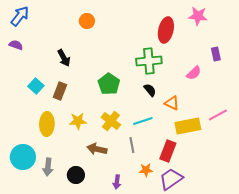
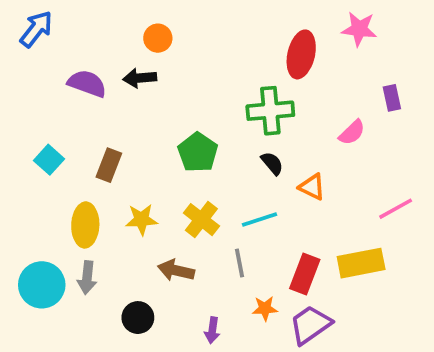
purple semicircle: (16, 45) -> (87, 83), moved, size x1.5
black arrow: (64, 58) -> (140, 78), moved, turned 114
cyan square: (36, 86) -> (49, 160), moved
yellow rectangle: (188, 126) -> (361, 263), moved
gray arrow: (48, 167) -> (87, 278), moved

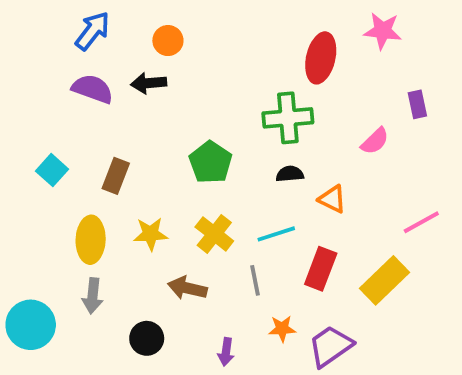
blue arrow: (36, 29) -> (93, 31), moved
black semicircle: (272, 163) -> (290, 174), turned -55
yellow rectangle: (361, 263) -> (385, 280), turned -33
red rectangle: (305, 274) -> (321, 269), moved
cyan circle: (42, 285) -> (31, 325), moved

